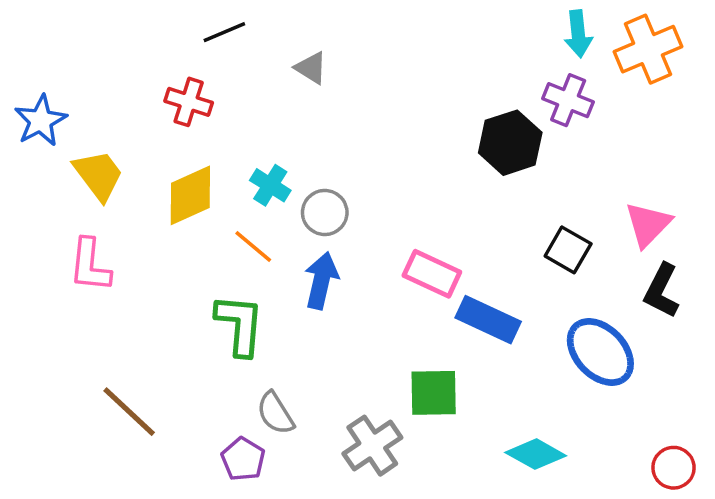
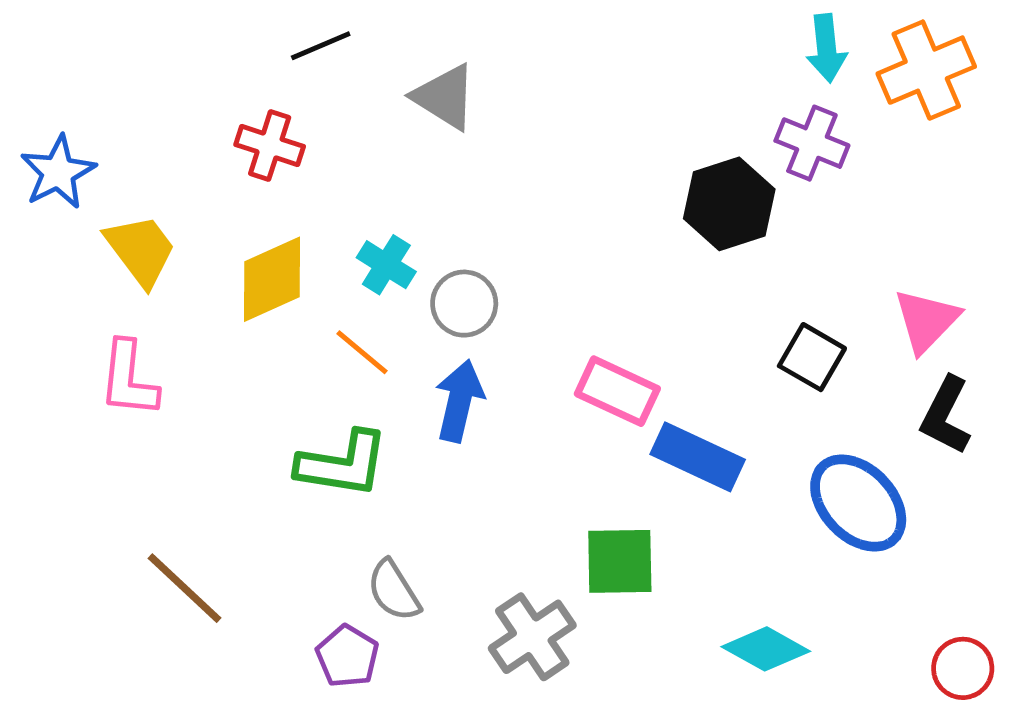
gray triangle: (311, 68) -> (445, 97), size x1.4
green L-shape: (240, 325) -> (343, 464), turned 94

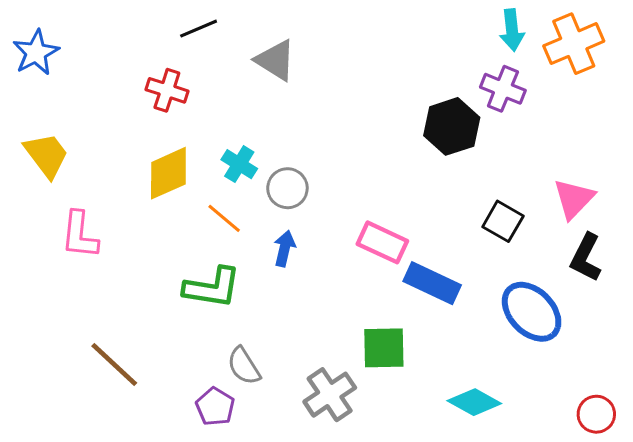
blue star: (58, 172) -> (36, 53), moved
yellow trapezoid: (141, 250) -> (46, 155), moved
blue arrow: (459, 401) -> (284, 248), size x0.7

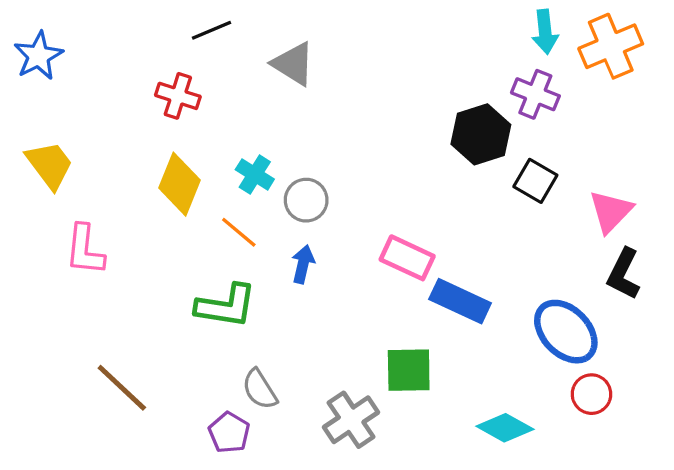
yellow diamond: (168, 173) -> (179, 184), turned -44
black square: (503, 221) -> (535, 181), moved
red circle: (596, 414) -> (591, 394), moved

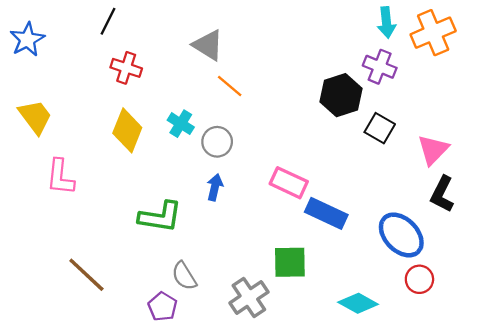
black line: (212, 30) -> (108, 21), moved, turned -40
orange line: (239, 232) -> (230, 86), moved

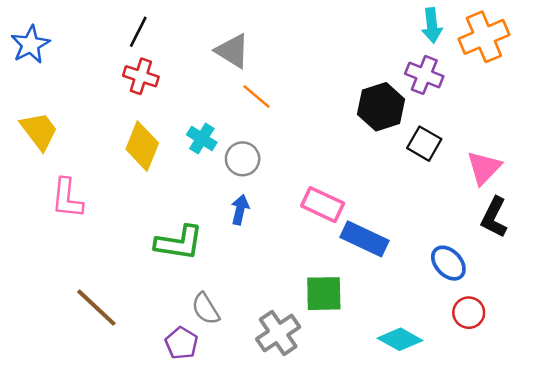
black line: (108, 21) -> (138, 32), moved
blue ellipse: (401, 235) -> (448, 263), size x0.7

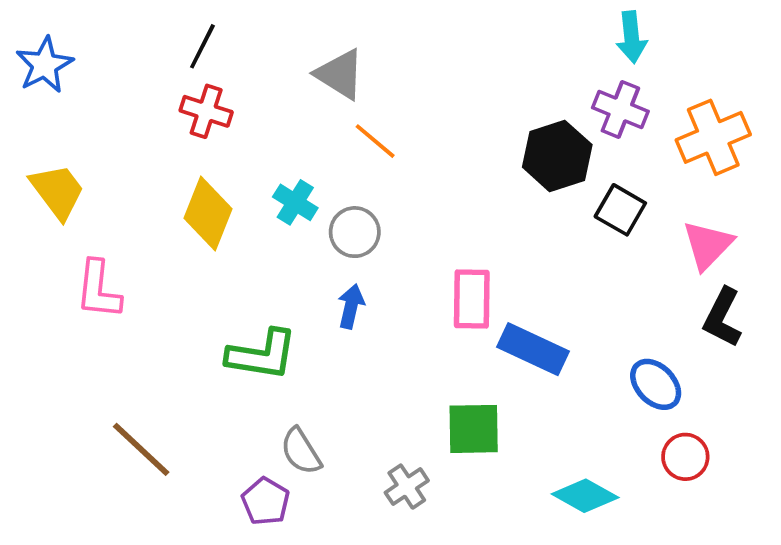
orange cross: (484, 37) -> (713, 137), moved
pink rectangle: (323, 205) -> (472, 299), turned 66
gray cross: (278, 333) -> (407, 487), size x0.7

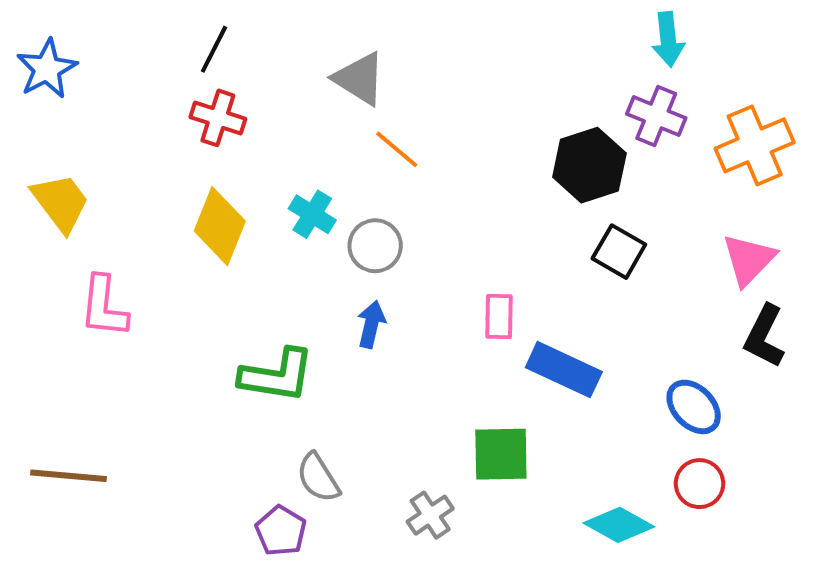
black square: (620, 210) -> (619, 252), moved
pink rectangle: (472, 299) -> (499, 316), size x0.7
brown line: (141, 449) -> (68, 476), moved, turned -38
red circle: (685, 457) -> (699, 484), moved

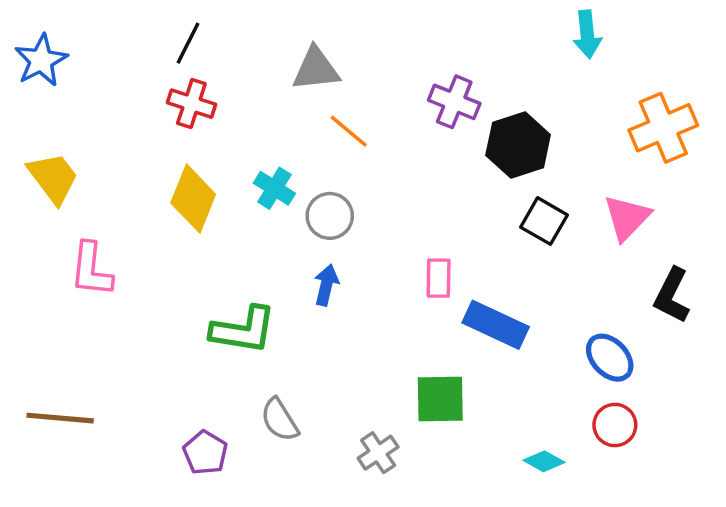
gray triangle: (359, 79) -> (316, 69), turned -38
purple cross: (656, 116) -> (454, 102), moved
pink triangle: (749, 259) -> (627, 218), moved
cyan diamond: (619, 525) -> (544, 461), size x0.7
purple pentagon: (281, 531) -> (205, 453), moved

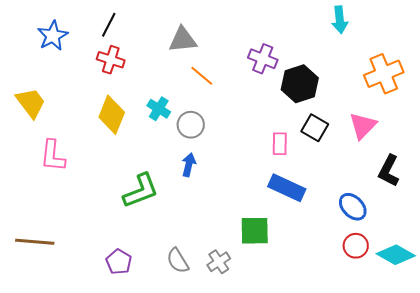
blue star: (41, 60) -> (53, 36), moved
pink rectangle: (439, 278) -> (280, 144), moved
green L-shape: (243, 330) -> (141, 191), turned -30
gray semicircle: (280, 420) -> (178, 261), moved
cyan diamond: (544, 461) -> (396, 255), moved, size x1.6

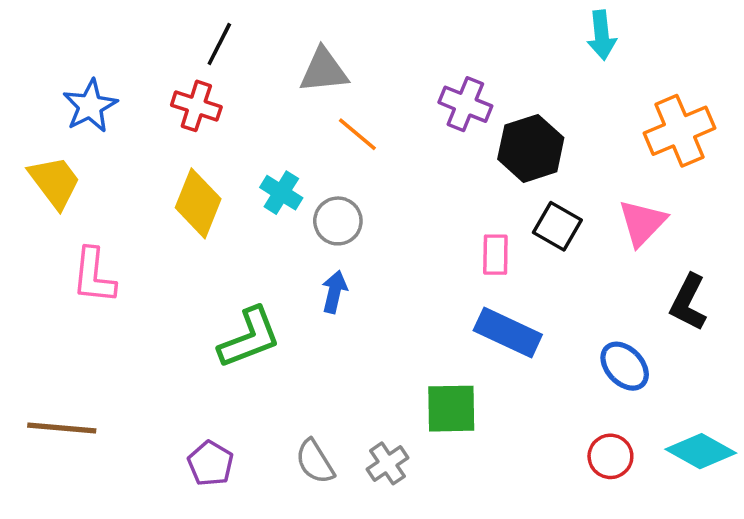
black line: (109, 25) -> (219, 44), moved
blue star: (53, 36) -> (90, 106), moved
red circle: (356, 246) -> (610, 456), moved

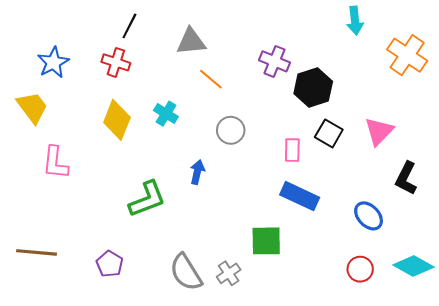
orange cross: (679, 131) -> (407, 55), moved, turned -33
gray circle: (338, 221) -> (231, 130), moved
gray semicircle: (315, 462) -> (186, 272), size x1.4
purple pentagon: (210, 463) -> (110, 264), moved

